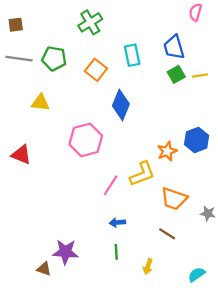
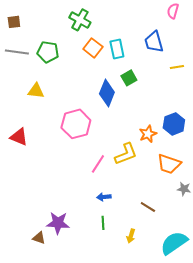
green cross: (90, 22) -> (80, 20), turned -30
orange square: (96, 70) -> (93, 48), moved
green square: (176, 74) -> (129, 78), moved
orange trapezoid: (174, 199) -> (169, 164), moved
cyan semicircle: (197, 274) -> (174, 243), size x1.8

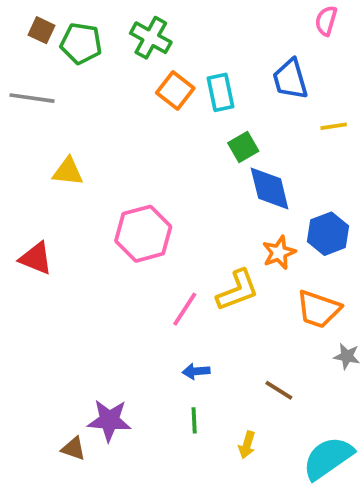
brown square: (14, 22) -> (41, 30), moved, turned 32
green pentagon: (48, 52) -> (81, 43), moved
blue diamond: (107, 93) -> (270, 188), moved, turned -36

